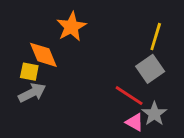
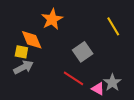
yellow line: (156, 37) -> (113, 26), turned -48
gray square: (150, 69) -> (83, 52), moved
red line: (129, 96) -> (73, 78), moved

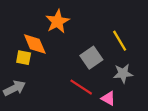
yellow line: (113, 26) -> (120, 41), moved
gray arrow: (23, 67) -> (14, 88), moved
gray star: (112, 83) -> (123, 73), moved, turned 30

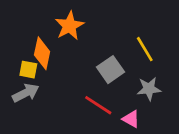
orange diamond: (35, 44) -> (42, 53), turned 35
gray arrow: (14, 88) -> (26, 93), moved

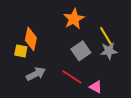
orange star: (69, 26) -> (74, 19), moved
gray star: (149, 89) -> (109, 51), moved
gray arrow: (26, 93) -> (36, 74), moved

